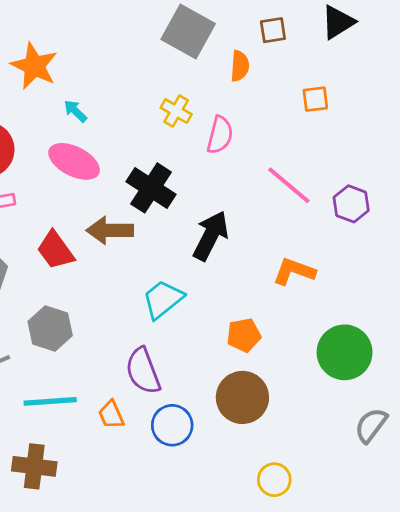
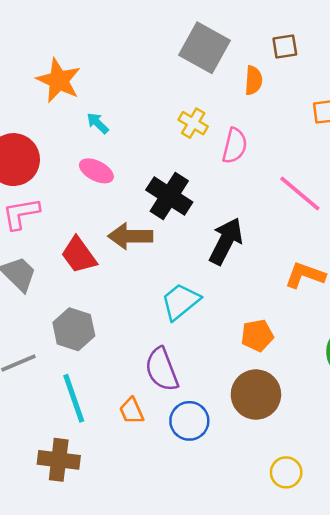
pink ellipse: (74, 161) -> (96, 171), size x0.7
cyan line: (50, 401) -> (74, 398), turned 75

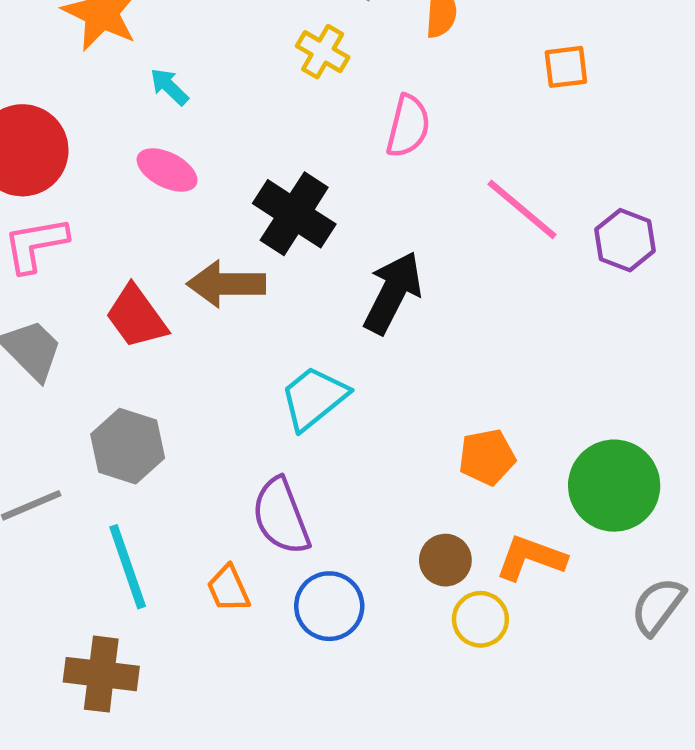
yellow cross: (193, 123) -> (323, 52), moved
orange L-shape: (305, 275) -> (531, 558), moved
orange pentagon: (257, 335) -> (487, 457), moved
brown circle: (256, 395) -> (445, 560), size x0.6
yellow circle: (286, 472) -> (480, 619), moved

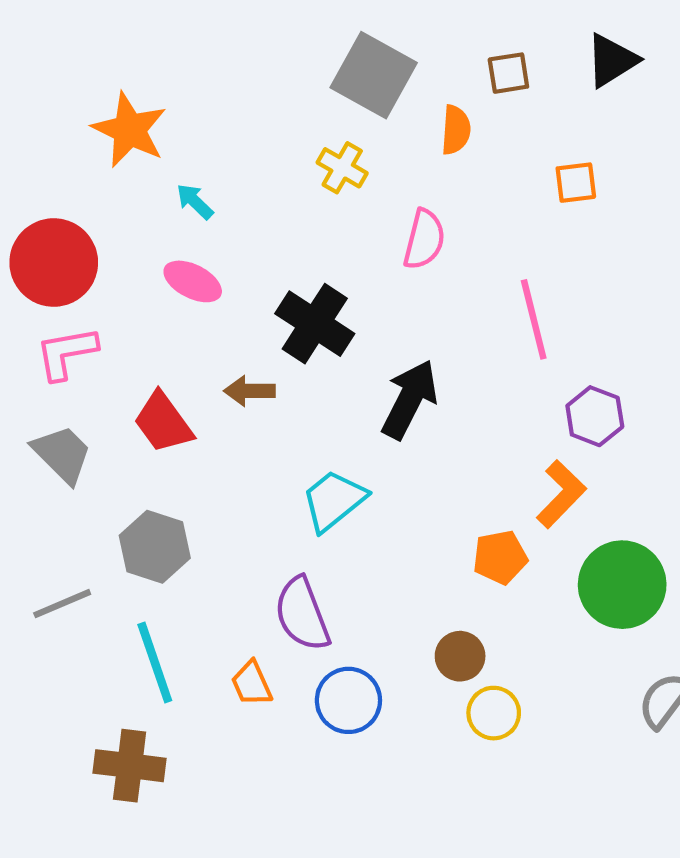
pink line: (522, 209) -> (534, 319), turned 36
purple hexagon: (625, 240) -> (595, 416), moved
brown arrow: (226, 284) -> (250, 391), size x0.7
orange L-shape: (531, 558) -> (561, 494), moved, turned 114

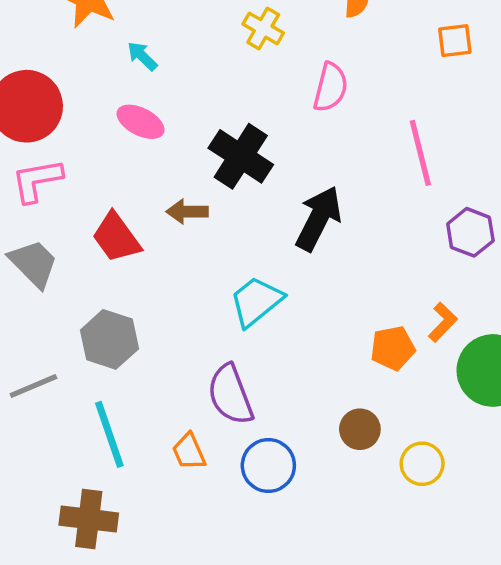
orange L-shape: (561, 494) -> (443, 322), moved, size x0.7
yellow circle: (494, 713) -> (422, 464), moved

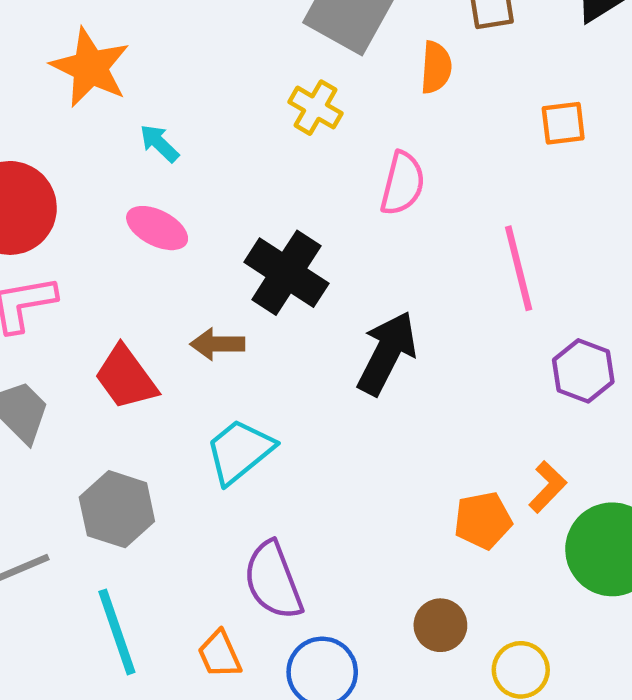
cyan trapezoid: (256, 301) -> (240, 451), moved

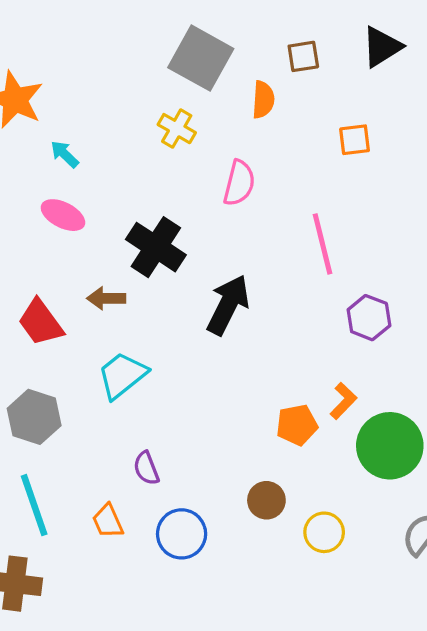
purple semicircle: (273, 581) -> (146, 468), size x0.6

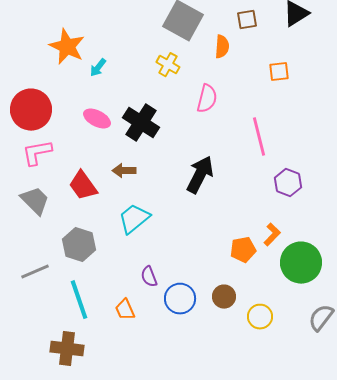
cyan arrow: (65, 154) -> (98, 68), moved, turned -96
black cross: (156, 247) -> (141, 123), moved
blue circle: (182, 534) -> (180, 299), moved

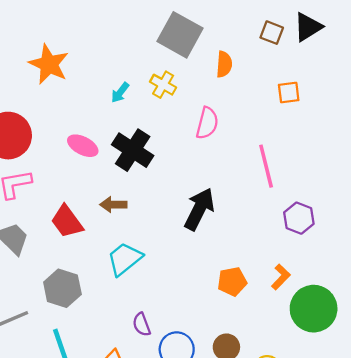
brown square: (247, 20) -> (272, 33), moved, turned 30
cyan arrow: (98, 68) -> (120, 93), moved
orange pentagon: (243, 250) -> (232, 281), moved

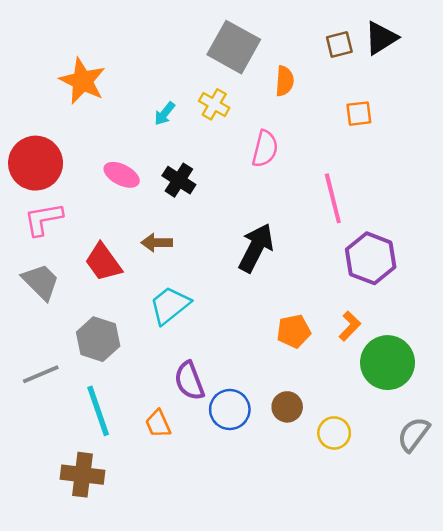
brown square: (272, 33) -> (339, 44), turned -35
black cross: (133, 150) -> (179, 180), size x0.7
purple hexagon: (299, 218) -> (371, 258), size x1.4
purple semicircle: (142, 324) -> (189, 381), size x1.4

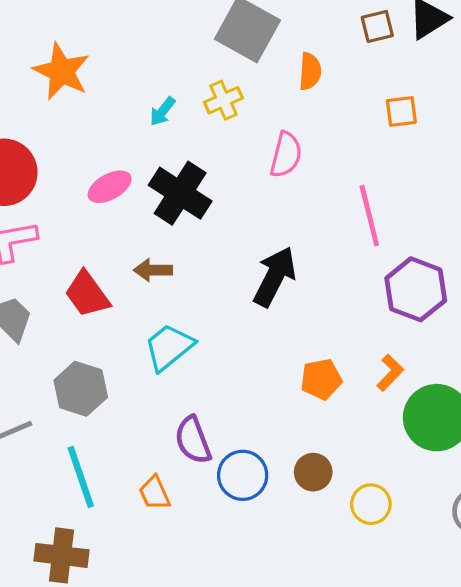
yellow cross: (214, 104) -> (223, 100), turned 36
pink ellipse: (122, 175) -> (110, 187), turned -56
black cross: (179, 180) -> (180, 193), size x1.5

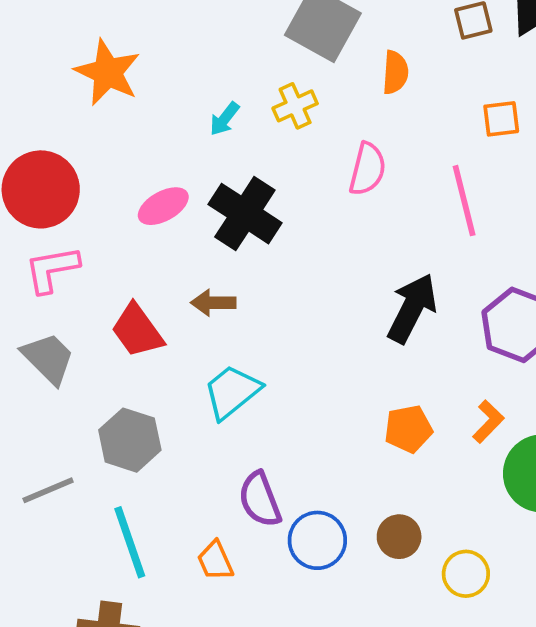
pink line: (369, 216) -> (464, 201), moved
black arrow: (275, 277) -> (412, 308), moved

